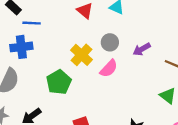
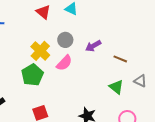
green pentagon: (59, 82) -> (32, 75), moved

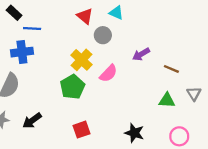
gray circle: (65, 40) -> (103, 35), moved
gray triangle: (140, 81) -> (194, 94), turned 32
green triangle: (116, 87) -> (167, 100), turned -35

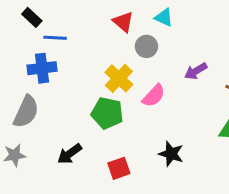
green pentagon: (73, 87) -> (107, 113), turned -30
black arrow: (32, 121) -> (70, 154), moved
black star: (134, 133) -> (171, 154), moved

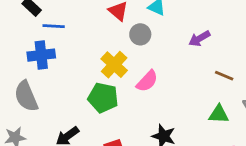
purple arrow: (196, 71) -> (199, 39), moved
gray semicircle: (26, 112) -> (26, 96), turned 132

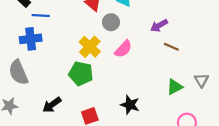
brown line: (224, 76) -> (171, 47), moved
pink semicircle: (147, 81) -> (123, 49), moved
green triangle: (219, 114) -> (175, 87), turned -30

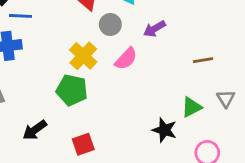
purple arrow: (159, 26) -> (155, 29), moved
brown line: (171, 47) -> (203, 60), moved, turned -32
black star: (130, 105) -> (164, 130), moved

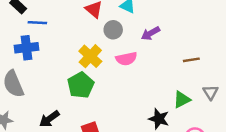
pink semicircle: (126, 59) -> (126, 59), turned 35
green pentagon: (72, 90) -> (81, 85), turned 30

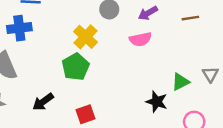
pink semicircle: (126, 59) -> (140, 39), moved
brown line: (191, 60) -> (190, 18), moved

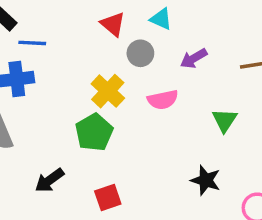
pink semicircle: (140, 39) -> (163, 100), moved
green triangle: (180, 82) -> (225, 120), moved, turned -30

